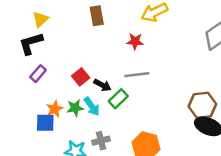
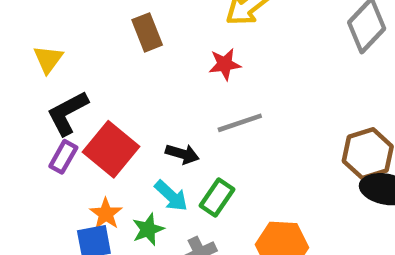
black L-shape: (31, 43) -> (67, 113), moved
red square: (81, 77) -> (111, 149), moved, size x1.6
green rectangle: (118, 99) -> (217, 198), moved
green star: (75, 108) -> (148, 229), moved

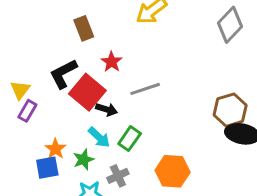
yellow triangle: (48, 59) -> (20, 90), moved
red star: (225, 64) -> (112, 62), moved, turned -30
black L-shape: (67, 113) -> (63, 74), moved
red square: (111, 149) -> (87, 92), moved

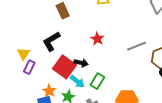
red star: (112, 62) -> (97, 39), moved
gray line: (145, 89) -> (137, 46), moved
red square: (87, 92) -> (64, 67), moved

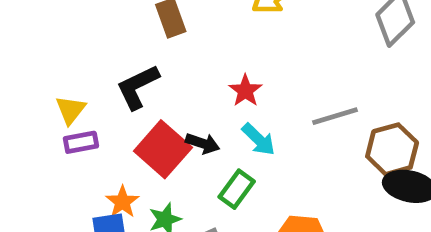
purple rectangle: (29, 67) -> (81, 142), turned 48
cyan arrow: (77, 81) -> (259, 139), moved

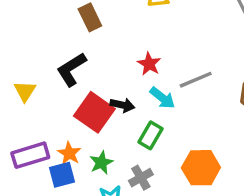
gray line: (335, 116) -> (196, 80), moved
purple rectangle: (81, 142) -> (30, 155), moved, size x1.5

